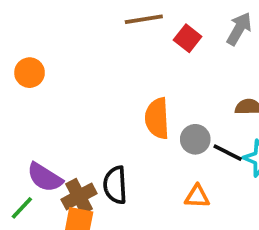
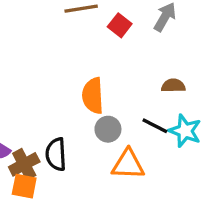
gray circle: (195, 139) -> (108, 129), moved
orange triangle: (197, 196) -> (128, 164), size x1.5

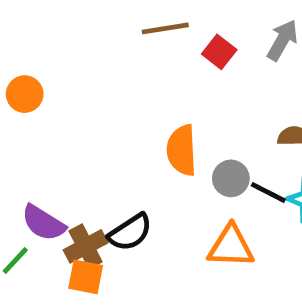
gray circle: (108, 129) -> (231, 178), moved
black semicircle: (56, 154) -> (130, 232), turned -120

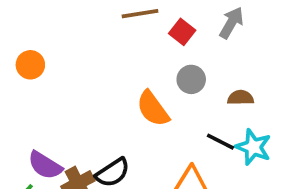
orange semicircle: (182, 150) -> (153, 109), turned -33
gray circle: (231, 178) -> (191, 79), moved

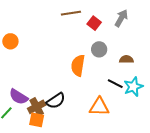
orange semicircle: (153, 109) -> (78, 66), turned 45
cyan star: (253, 147) -> (133, 87), turned 30

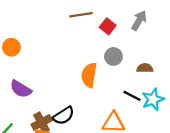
purple semicircle: (19, 97) -> (21, 89), moved

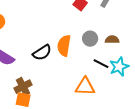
gray circle: (113, 56) -> (90, 39), moved
black semicircle: (64, 116) -> (42, 53), moved

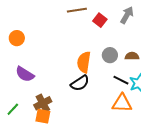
black semicircle: (42, 53) -> (80, 83), moved
orange triangle: (85, 87) -> (122, 103), moved

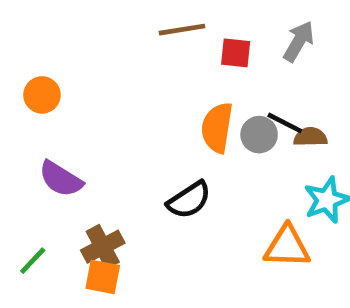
red square: (100, 20) -> (236, 53), turned -32
orange semicircle: (84, 62) -> (217, 128), moved
black line: (121, 80) -> (285, 123), moved

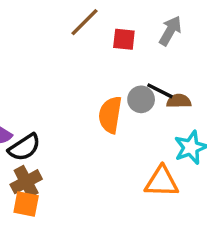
brown line: (182, 30) -> (84, 22), turned -36
orange semicircle: (217, 128) -> (110, 115), moved
black semicircle: (189, 200) -> (24, 147), moved

